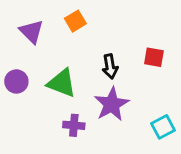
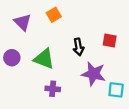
purple star: (112, 104) -> (93, 74), moved, turned -30
cyan square: (163, 127) -> (116, 90), turned 35

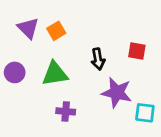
orange square: (54, 15) -> (56, 31), moved
green triangle: (44, 59) -> (55, 74), turned -30

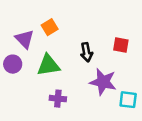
purple triangle: (28, 28) -> (25, 39), moved

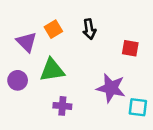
black arrow: (86, 52) -> (89, 29), moved
purple circle: (13, 64) -> (18, 80), moved

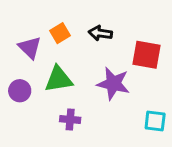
black arrow: (89, 29) -> (100, 33), turned 108
red square: (130, 48) -> (146, 55), size x1.5
purple star: (111, 88) -> (113, 84), moved

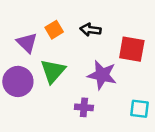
green triangle: (59, 79) -> (53, 71), turned -40
purple circle: (20, 91) -> (18, 81), size x1.5
purple cross: (70, 120) -> (84, 107), moved

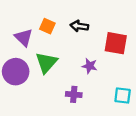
orange square: (54, 30) -> (47, 26), turned -35
purple star: (102, 75) -> (90, 66), size x0.6

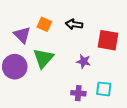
purple cross: (74, 94) -> (78, 93), moved
cyan square: (123, 96) -> (104, 89), moved

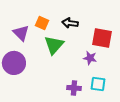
green triangle: (43, 58) -> (54, 45), moved
purple star: (84, 61) -> (90, 58), moved

